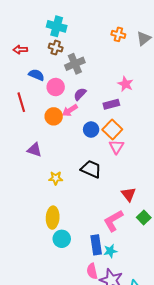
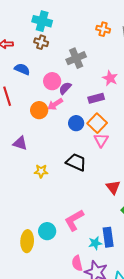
gray cross: (75, 64) -> (76, 58), moved
pink circle: (56, 87) -> (52, 81), moved
yellow ellipse: (53, 218) -> (27, 241), moved
pink L-shape: (113, 221) -> (74, 220), moved
blue rectangle: (96, 245) -> (108, 237), moved

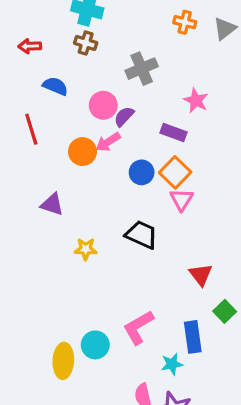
purple rectangle: (96, 98) -> (174, 132), turned 35
blue rectangle: (108, 237) -> (193, 337), moved

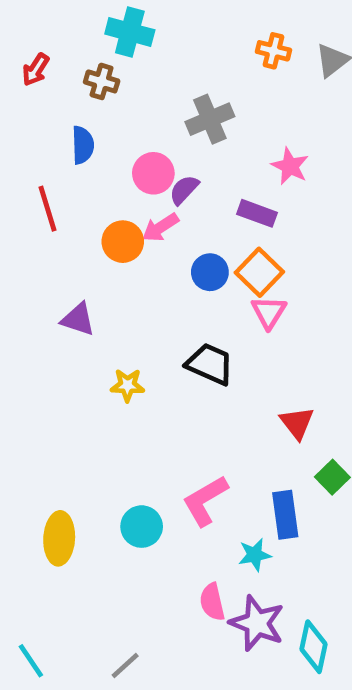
brown cross: (86, 43) -> (102, 81), moved
red arrow: (30, 46) -> (36, 70), moved, turned -55
blue semicircle: (55, 86) -> (83, 145), turned 65
yellow ellipse: (63, 361) -> (59, 538), moved

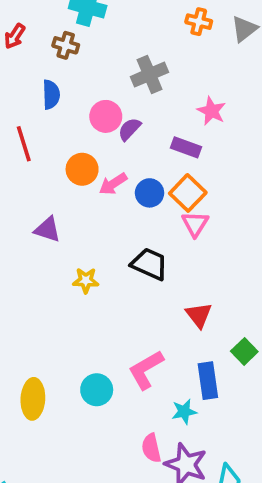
pink arrow: (160, 227) -> (113, 184), moved
red triangle: (297, 423) -> (199, 315), moved

